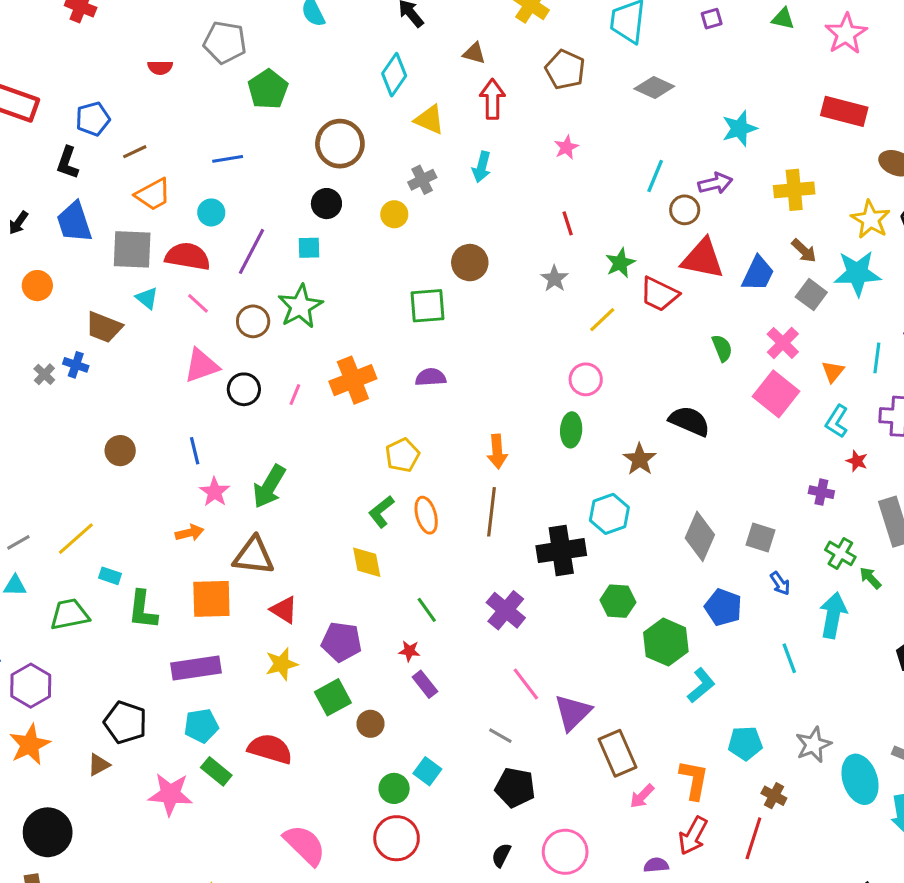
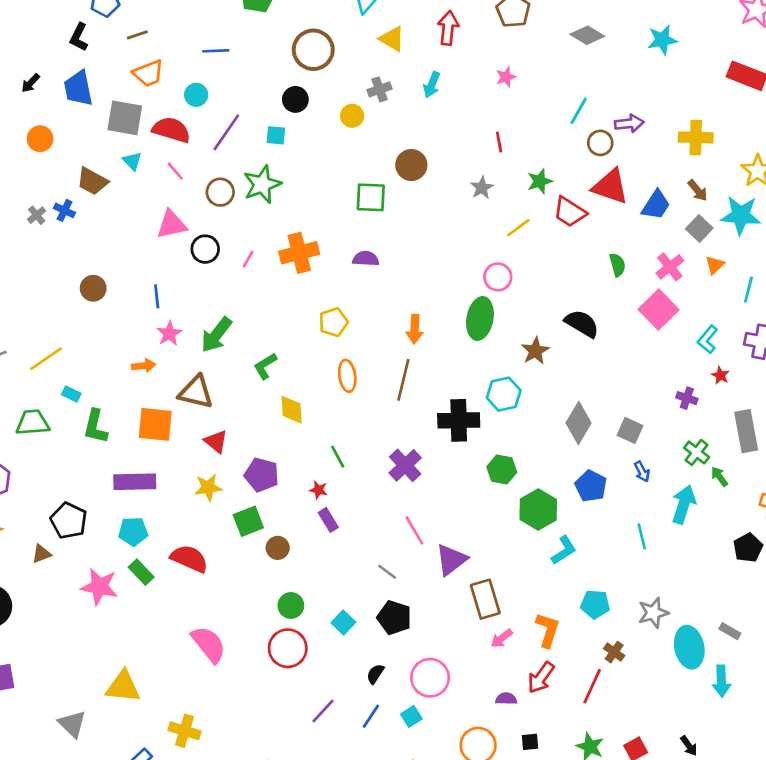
cyan star: (739, 128) -> (662, 40), moved
orange triangle: (833, 372) -> (715, 265), moved
green ellipse: (571, 430) -> (480, 319), size x1.4
green L-shape: (381, 512) -> (265, 366), moved
cyan square: (427, 771) -> (343, 622), moved

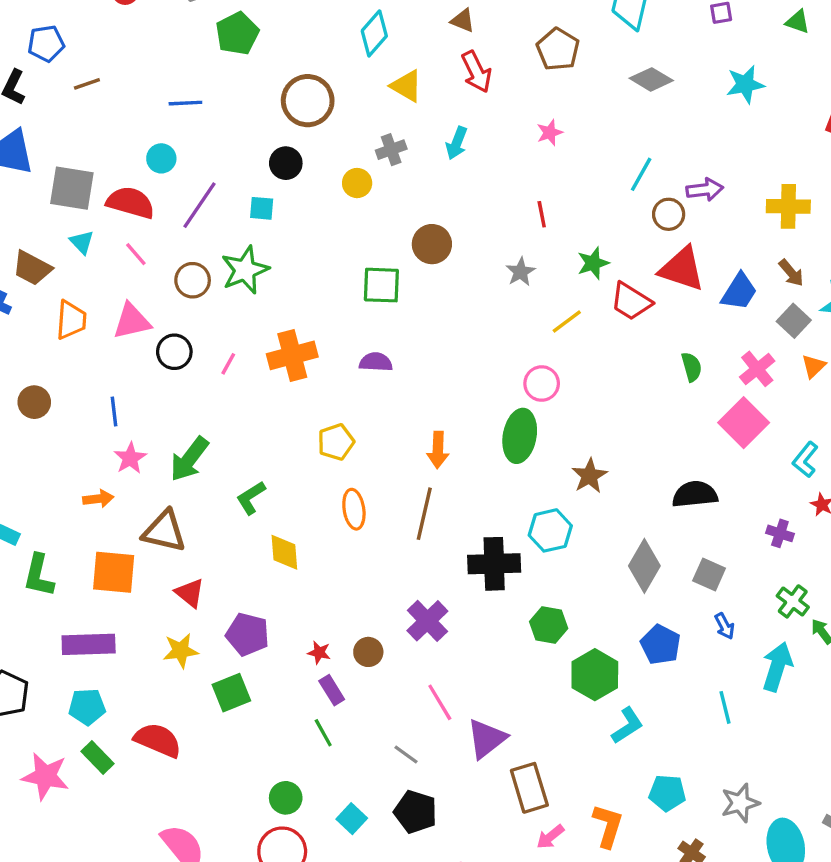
red arrow: (448, 28) -> (476, 72), turned 148
orange trapezoid: (148, 73) -> (71, 320), moved, turned -64
black semicircle: (582, 324) -> (695, 494), moved, turned -36
green line: (338, 457) -> (323, 733), moved
brown circle: (278, 548) -> (368, 652), moved

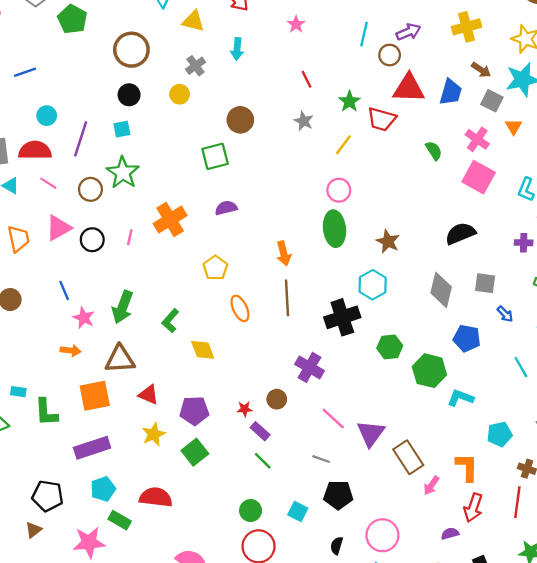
blue line: (185, 103) -> (25, 72), moved
orange arrow: (98, 499) -> (71, 350), turned 30
cyan L-shape: (627, 726) -> (460, 398), turned -110

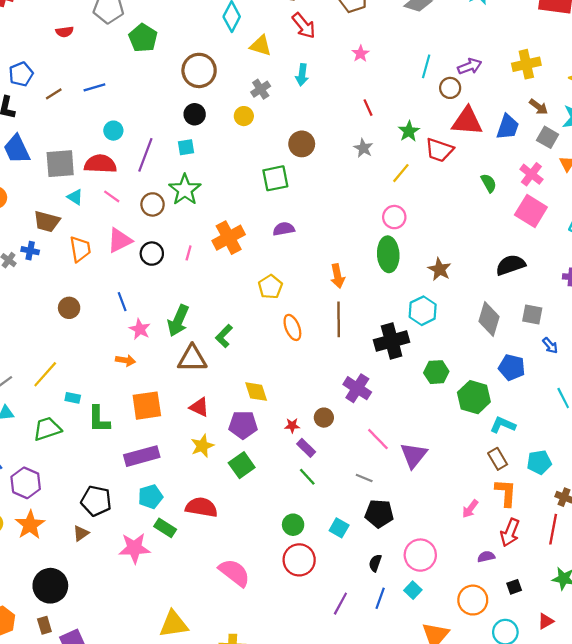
yellow diamond: (203, 350) -> (256, 392), moved
brown triangle: (120, 359) -> (192, 359), moved
brown rectangle: (408, 457) -> (498, 459), moved, size x0.7

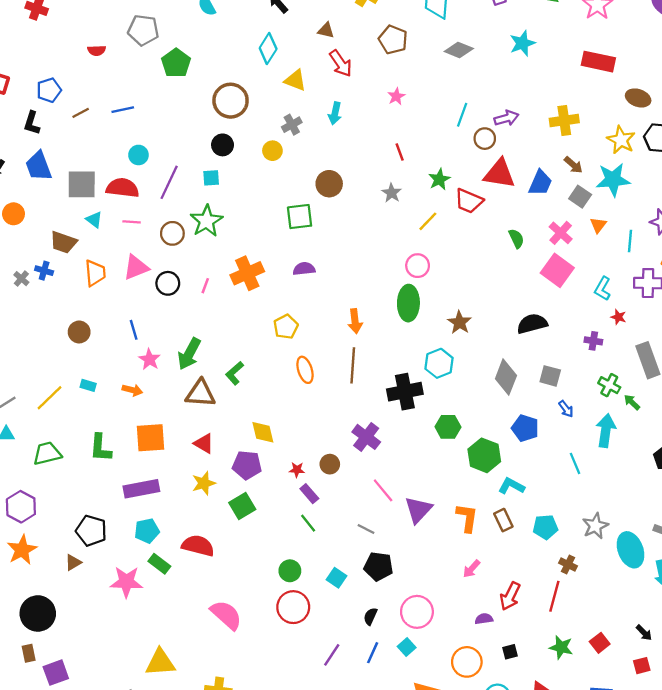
pink line: (112, 196) -> (132, 222), turned -36
cyan rectangle: (73, 398) -> (88, 385), moved
orange L-shape: (506, 493) -> (467, 518), moved

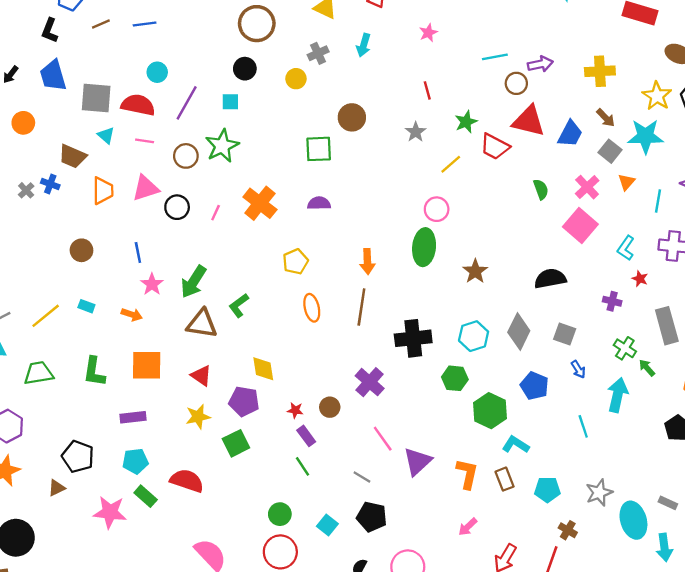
cyan line: (462, 115) -> (495, 57), turned 55
orange cross: (247, 273) -> (260, 203), turned -32
cyan hexagon: (439, 363) -> (474, 336), moved
purple rectangle: (141, 489) -> (133, 417), size x0.7

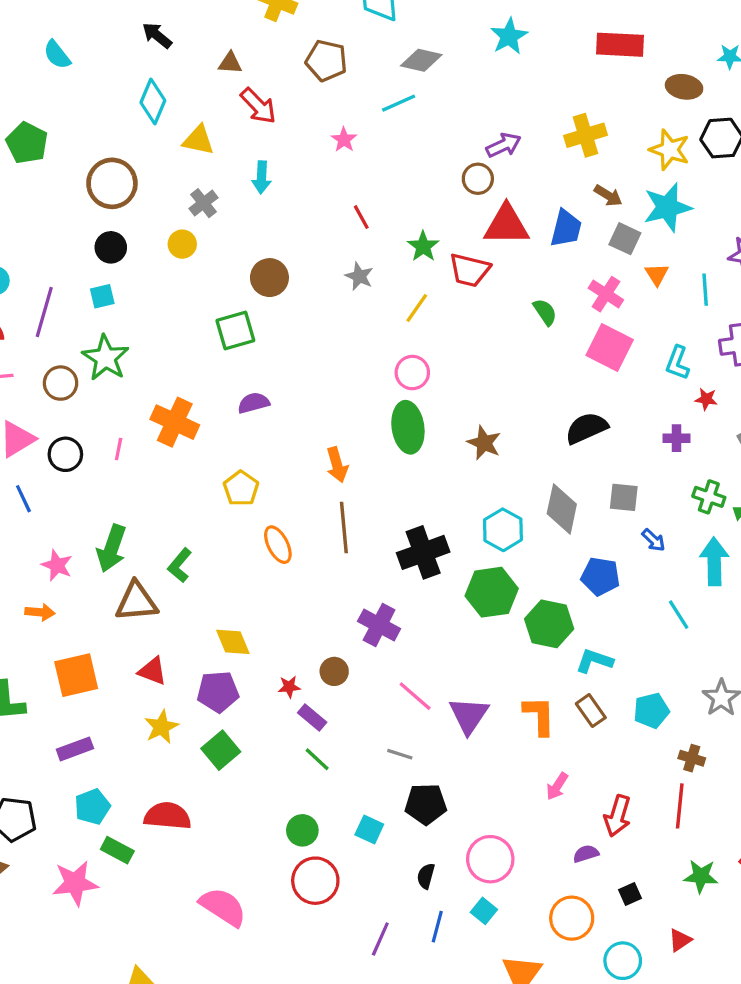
cyan line: (495, 57) -> (399, 103), moved
blue line: (138, 252) -> (23, 499), moved
green hexagon: (455, 378) -> (492, 592), size x1.4

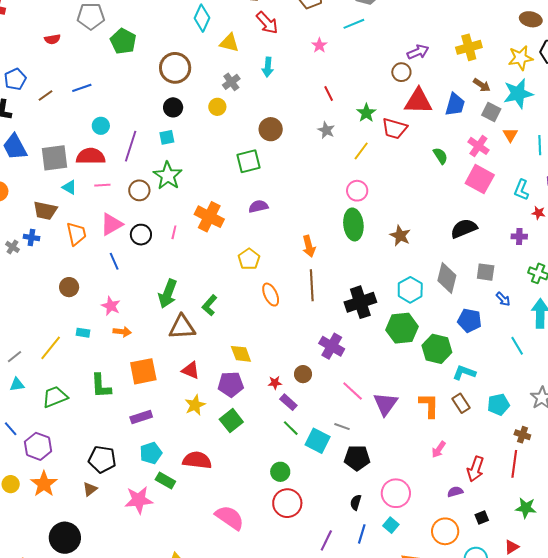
yellow star: (670, 150) -> (521, 58), turned -30
pink star: (57, 565) -> (111, 306), moved
cyan square: (369, 829) -> (318, 441), moved, size x1.4

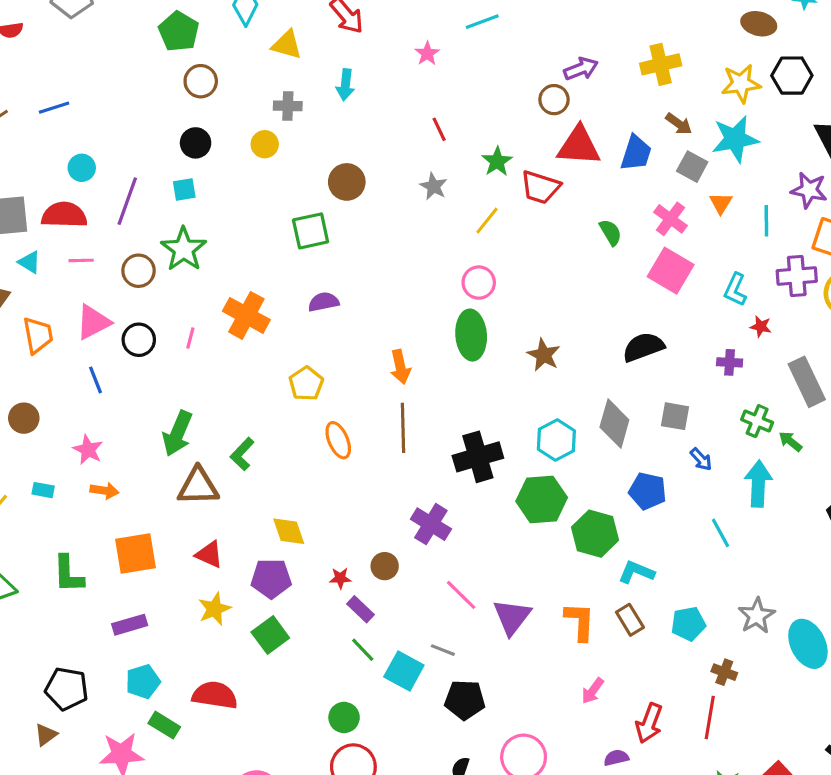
green pentagon: (123, 41) -> (179, 31), moved
brown circle: (175, 68) -> (201, 81), size x0.7
gray cross: (231, 82) -> (288, 106), turned 36

